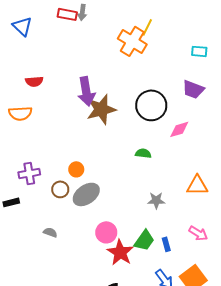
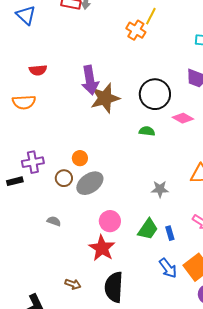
orange cross: (132, 41) -> (136, 30), size x0.7
pink diamond: (179, 129) -> (183, 118), turned 45
green semicircle: (143, 153) -> (147, 131), moved
black rectangle: (11, 202) -> (15, 181), moved
red star: (120, 252) -> (102, 248), moved

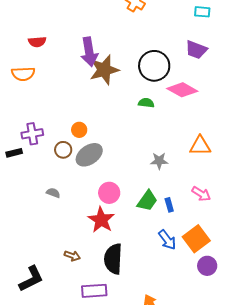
pink diamond: (183, 118) -> (182, 90), size x1.4

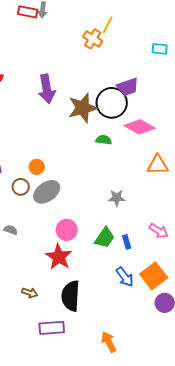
purple trapezoid: (196, 50) -> (128, 87), moved, turned -40
brown star: (104, 70) -> (83, 108), moved
orange triangle: (200, 146) -> (158, 165), moved

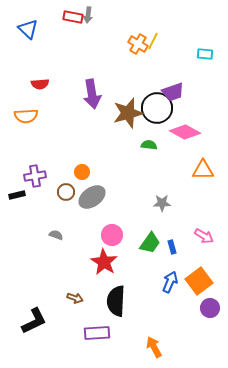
yellow line: (108, 25) -> (153, 41), moved
blue arrow: (125, 277) -> (170, 282), turned -120

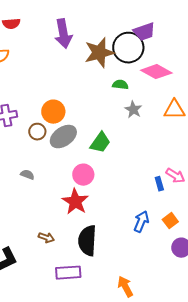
orange circle: (82, 172) -> (53, 112), size x1.5
gray star: (162, 203) -> (133, 110), moved, turned 30
green trapezoid: (150, 243) -> (100, 143), moved
blue rectangle: (172, 247) -> (159, 184), moved
orange square: (199, 281) -> (170, 221), size x0.6

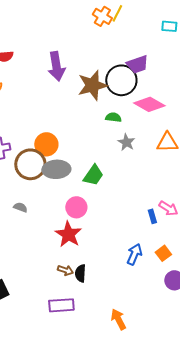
brown circle: (37, 132) -> (30, 164), size x1.8
gray ellipse: (63, 137) -> (56, 169), turned 32
brown arrow: (46, 238) -> (65, 270), moved
black semicircle: (87, 241) -> (80, 273), size x0.6

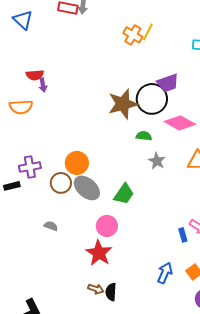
purple arrow: (56, 66) -> (43, 85), moved, size x0.5
brown circle: (30, 164) -> (61, 183), size x0.7
gray ellipse: (56, 169) -> (87, 188), turned 44

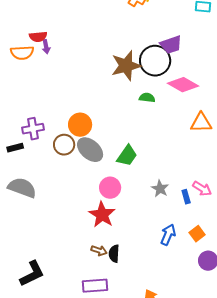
orange semicircle: (21, 107) -> (22, 53), moved
gray star: (157, 161) -> (160, 189), moved
gray semicircle: (51, 226) -> (22, 188), moved, size x2.0

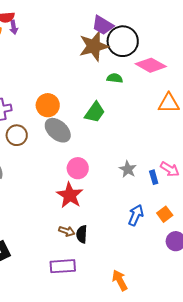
purple trapezoid: (171, 45) -> (103, 25), moved, turned 50
brown circle: (64, 145) -> (17, 135), moved
green trapezoid: (127, 156) -> (95, 112), moved

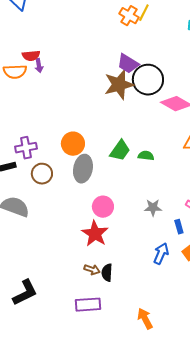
green semicircle: (115, 78) -> (146, 156), moved
gray ellipse: (58, 130) -> (83, 169), turned 60
gray star: (128, 169) -> (153, 208), turned -30
blue rectangle: (154, 177) -> (179, 227), moved

